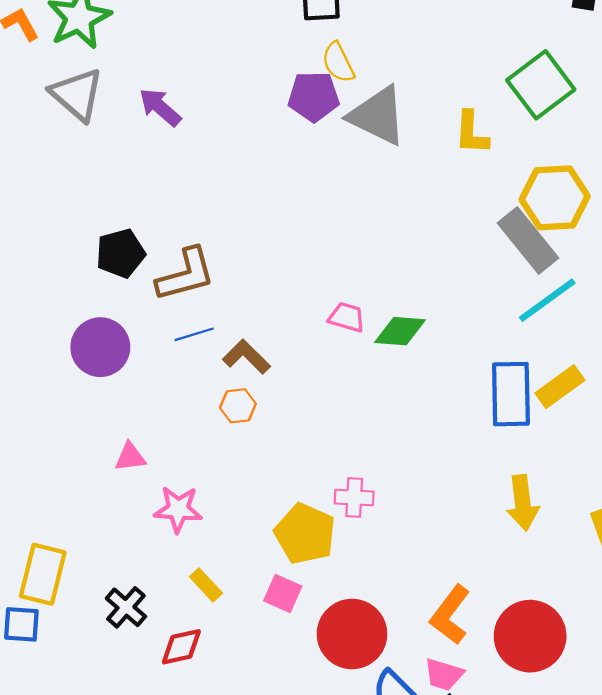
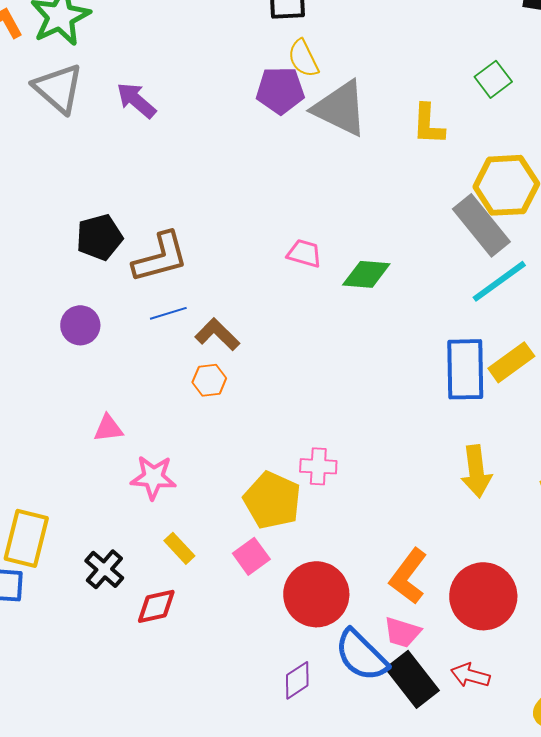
green square: (541, 85) -> (493, 79), size x0.6
pink trapezoid: (347, 317) -> (304, 253), moved
green diamond: (400, 331) -> (366, 274), moved
purple circle: (100, 347) -> (80, 325), size x0.7
pink square: (283, 593) -> (251, 556), turned 30

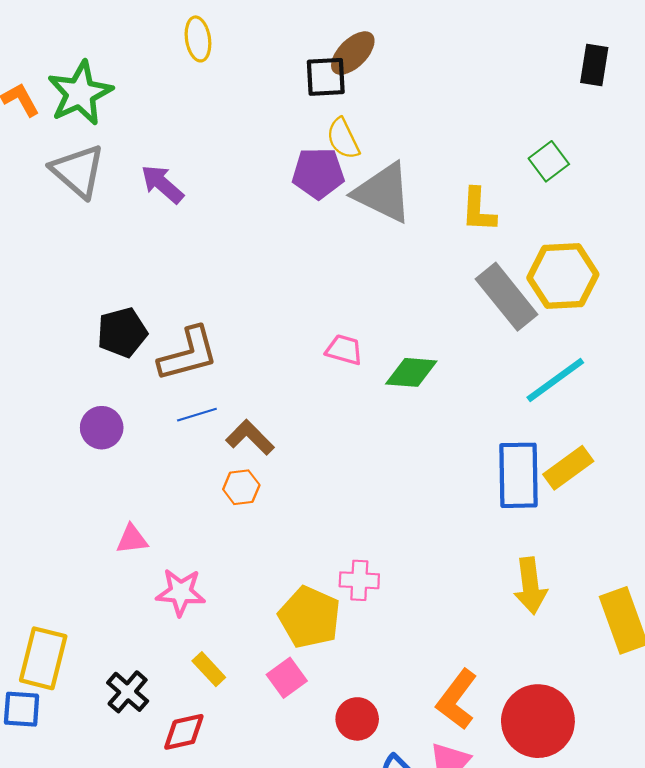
gray rectangle: (481, 225) -> (507, 297), moved
red circle: (316, 594) -> (357, 719), size x0.6

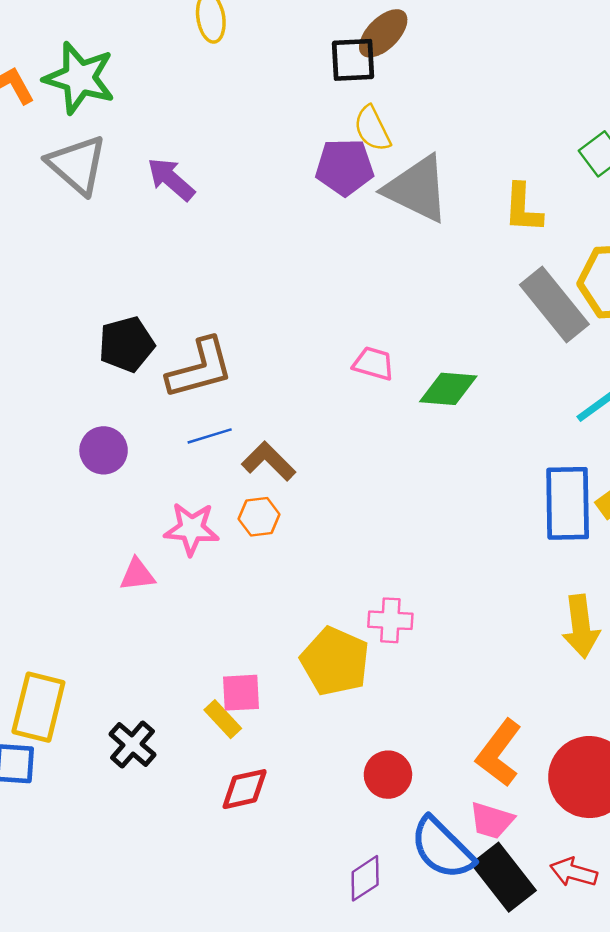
green star: (80, 93) -> (79, 78), turned -30
pink star: (181, 592) -> (192, 529), moved
pink square: (287, 678) -> (241, 693), moved, turned 33
red diamond: (184, 732) -> (245, 789), moved

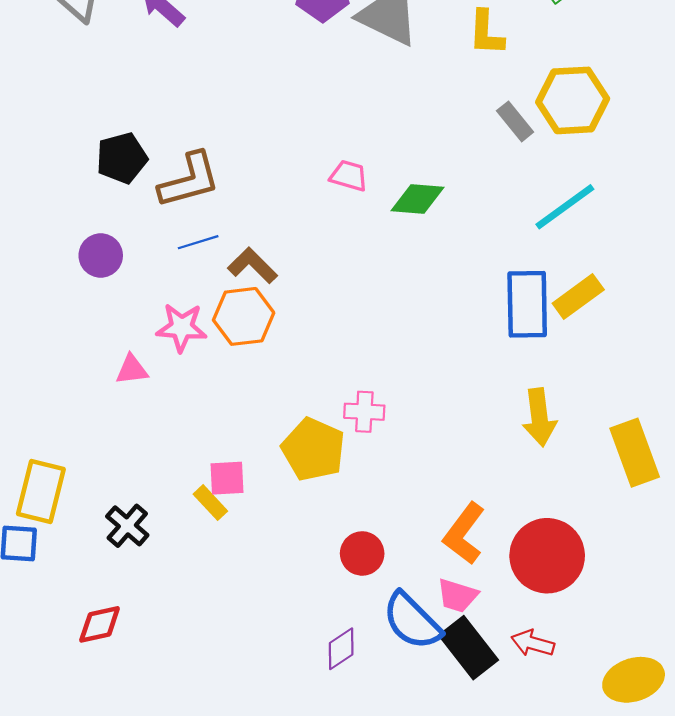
gray rectangle: (554, 305) -> (515, 121), size x0.6
orange hexagon: (259, 517) -> (244, 316), size x1.6
red diamond: (245, 789) -> (100, 624), moved

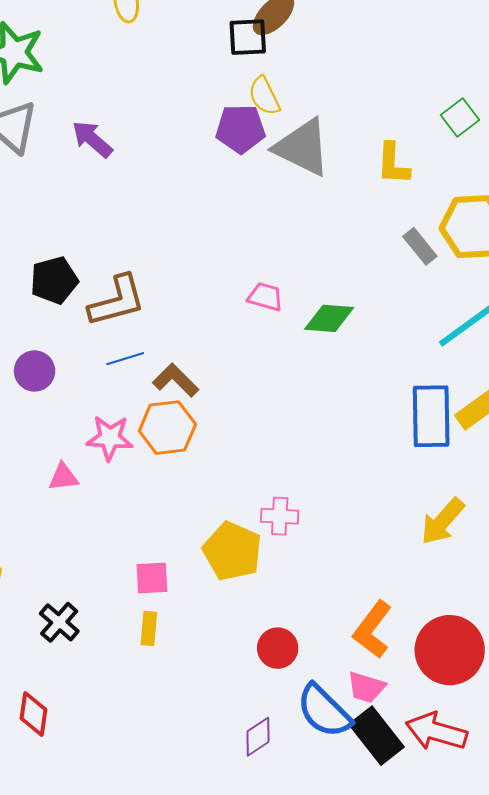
yellow arrow: (539, 417) -> (442, 521), turned 48
yellow rectangle: (210, 503) -> (149, 628), moved, turned 48
red diamond: (100, 624) -> (33, 714), turned -69
red arrow: (533, 643) -> (436, 732), size x1.5

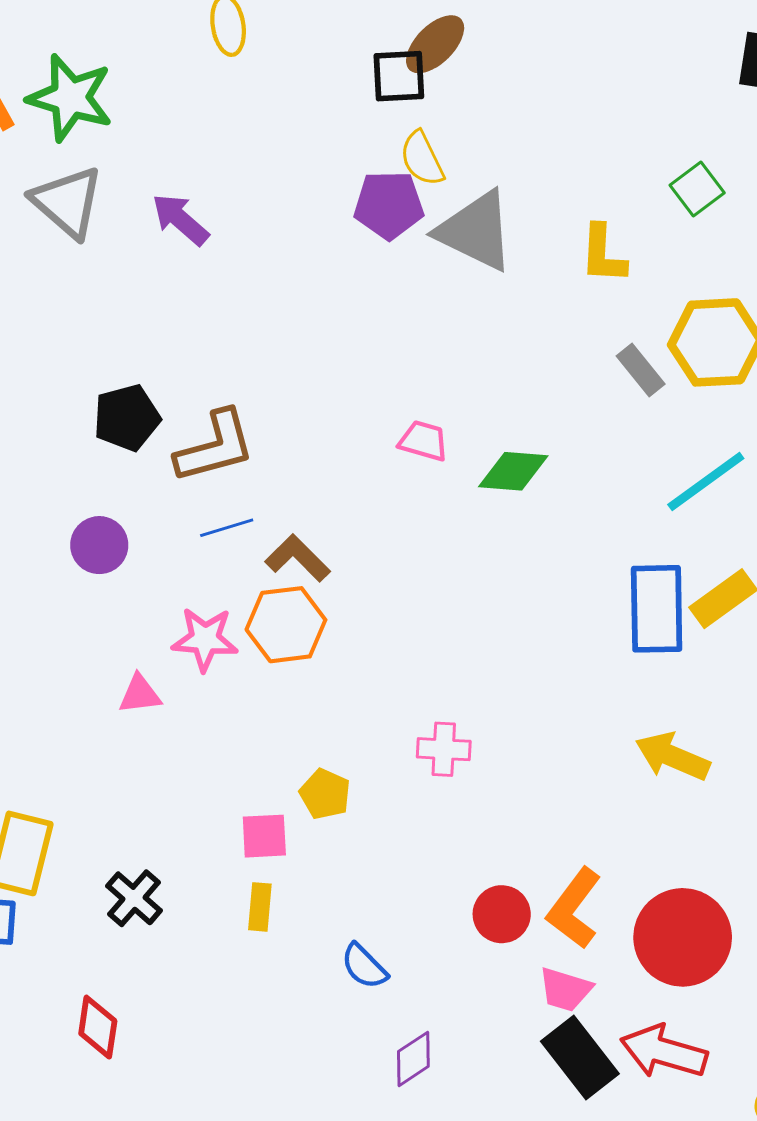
yellow arrow: (442, 521) -> (672, 756), turned 72
yellow pentagon: (232, 551) -> (325, 794), moved, size x0.6
red circle: (278, 648) -> (502, 914), moved
blue semicircle: (324, 711) -> (364, 966), moved, size x0.6

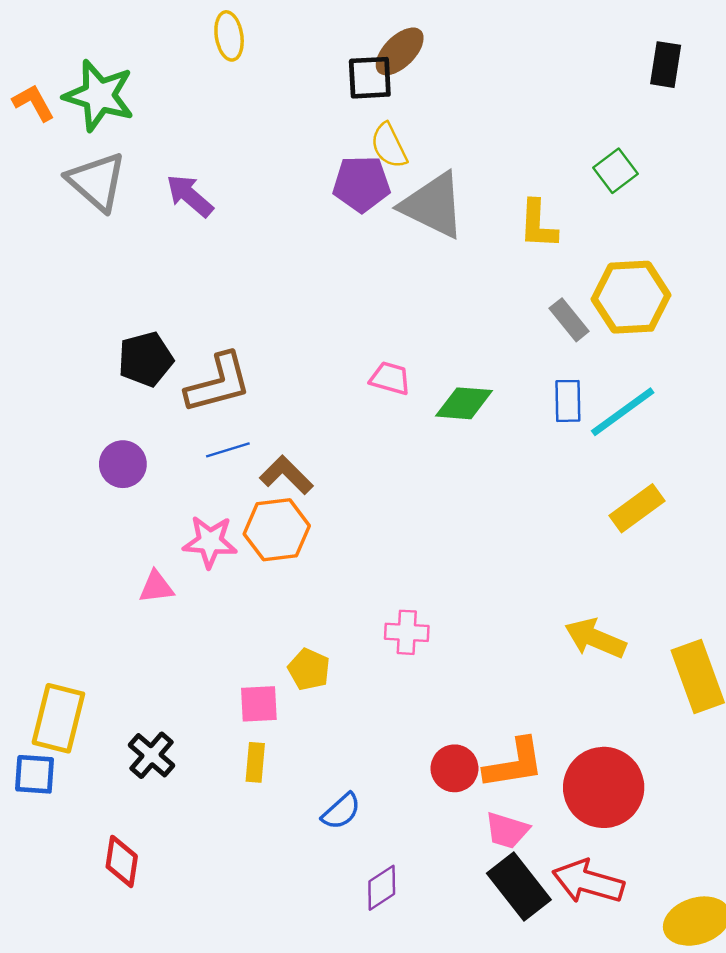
blue rectangle: (657, 609) -> (568, 401), moved, size x0.6
orange L-shape: (574, 908) -> (514, 764), turned -136
blue semicircle: (364, 966) -> (341, 811), turned -87

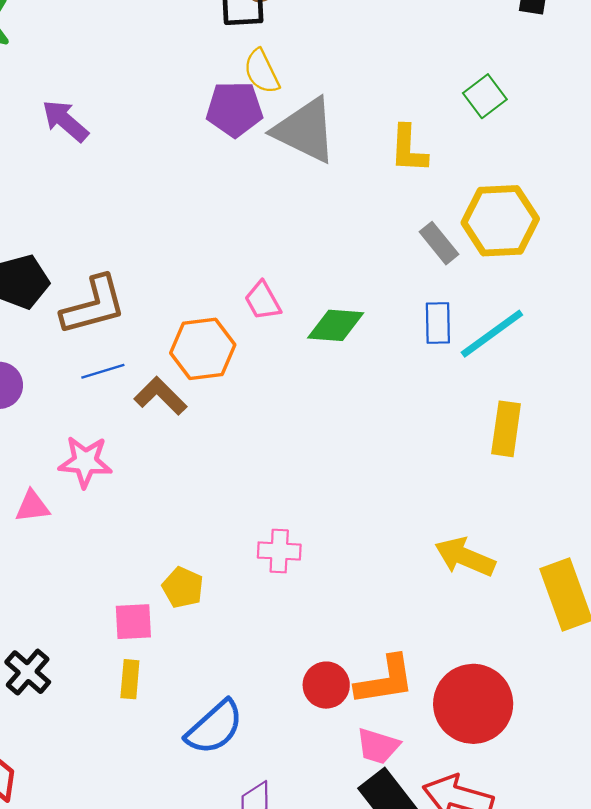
pink trapezoid: (390, 378) -> (263, 301), turned -135
yellow rectangle: (637, 508) -> (506, 429), turned -46
orange hexagon: (277, 530) -> (203, 349), moved
blue semicircle: (341, 811) -> (215, 727), size x1.5

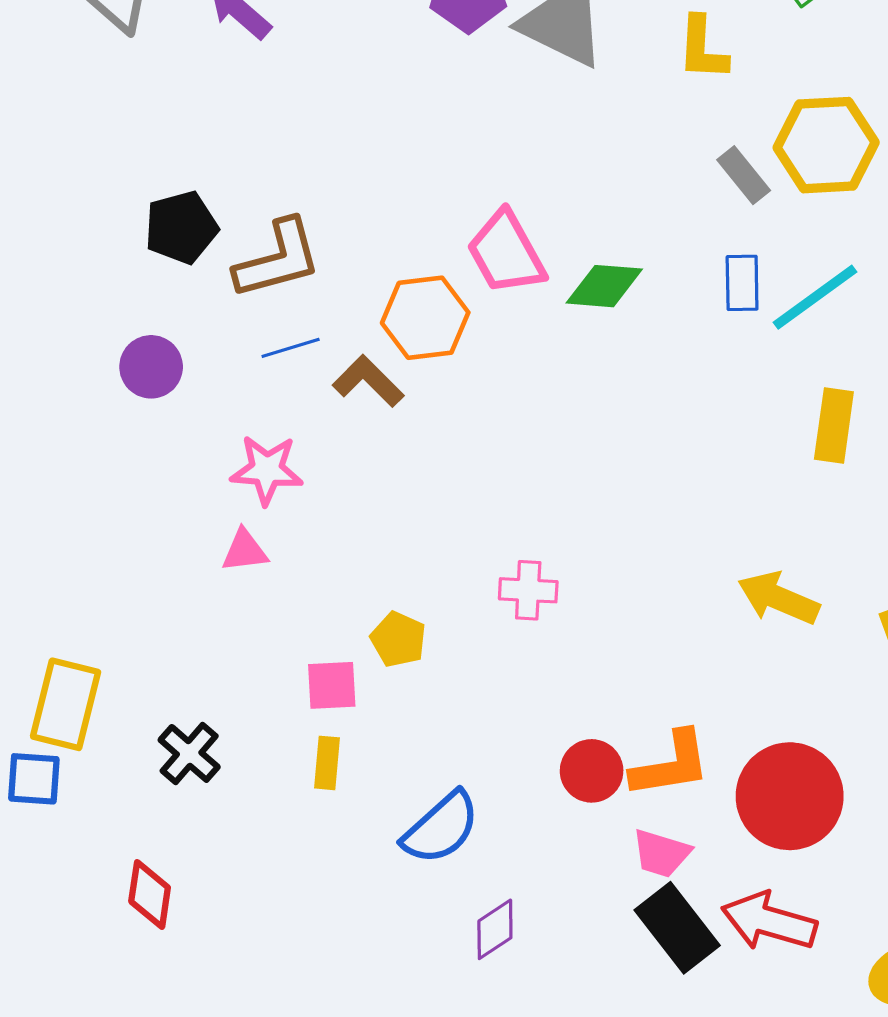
pink trapezoid: (263, 301) -> (506, 253), size x1.6
pink triangle: (32, 506) -> (245, 551), moved

